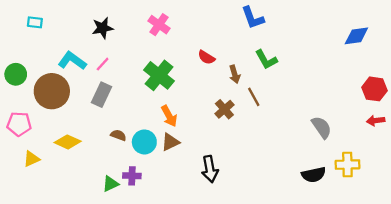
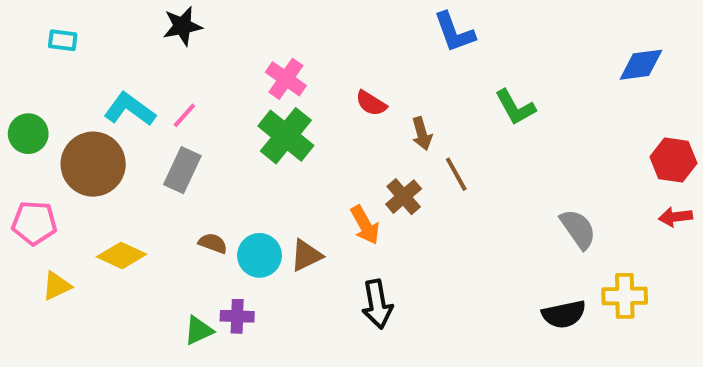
pink cross: (159, 25) -> (286, 79), moved
black star: (103, 28) -> (182, 26), moved
green L-shape: (266, 60) -> (515, 107), moved
orange arrow: (169, 116) -> (365, 225), moved

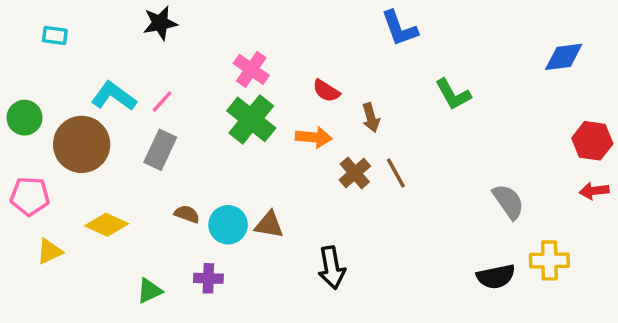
brown line: (456, 174) -> (396, 173), moved
orange arrow: (365, 225) -> (314, 137), moved, turned -56
brown triangle: (306, 255) -> (269, 225), turned 36
green triangle: (199, 330) -> (149, 291), moved

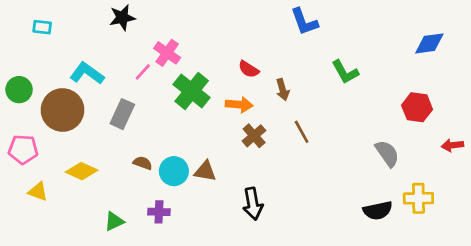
pink cross: (251, 69) -> (167, 53), moved
pink line: (162, 102) -> (143, 72), moved
red hexagon: (592, 141) -> (417, 107), moved
brown cross: (355, 173) -> (254, 136), moved
yellow triangle: (49, 252) -> (38, 192), turned 45

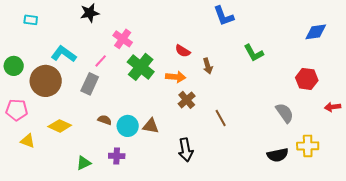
pink line: (143, 72) -> (101, 61), moved
brown line: (302, 132) -> (221, 118), moved

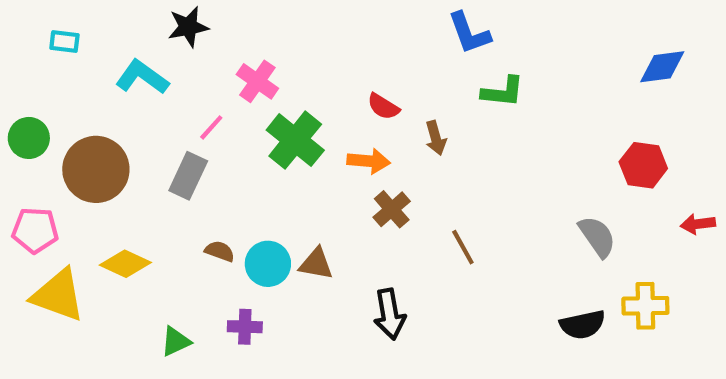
green L-shape: (254, 53) -> (503, 92), moved, turned -55
cyan L-shape: (64, 54) -> (142, 77), moved
yellow triangle: (28, 141) -> (58, 295), size x1.8

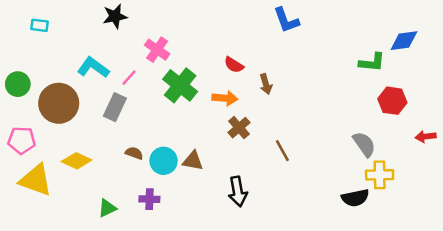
cyan L-shape: (142, 77) -> (93, 67), moved
green L-shape: (503, 92) -> (372, 62), moved
yellow cross: (645, 306) -> (380, 175), moved

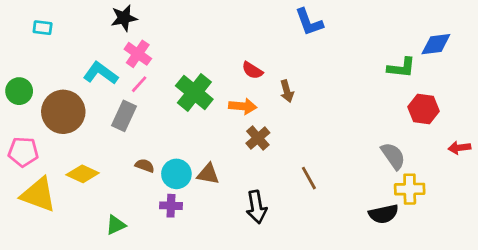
pink cross: (157, 50) -> (138, 54), moved
brown line: (282, 151) -> (309, 178), moved
purple cross: (149, 199) -> (171, 206), moved

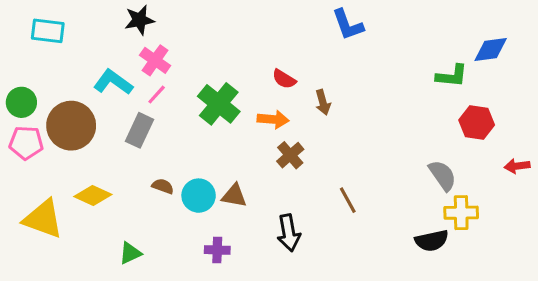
cyan rectangle: (43, 28) -> (48, 31), size x1.5
pink pentagon: (23, 152) -> (26, 143), moved
purple cross: (171, 206) -> (217, 250), moved

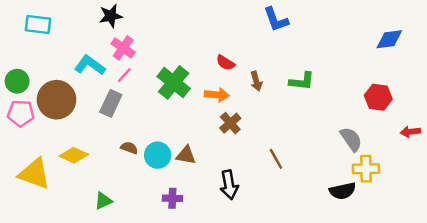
green L-shape: (452, 76) -> (302, 81), moved

